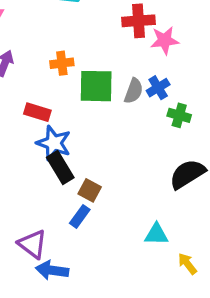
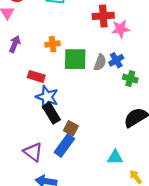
blue rectangle: (80, 216) -> (64, 146), size x1.5
purple triangle: (33, 244) -> (33, 152), moved

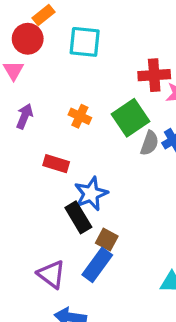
orange cross: (53, 44) -> (80, 116), turned 32
green square: (75, 59) -> (130, 118), moved, turned -35
blue star: (47, 97) -> (91, 194), moved, turned 30

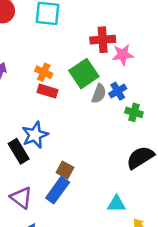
red rectangle: (56, 164) -> (48, 91), moved
blue star: (91, 194) -> (35, 135), moved
black rectangle: (78, 217) -> (19, 151), moved

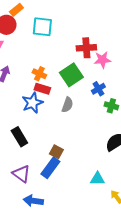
gray semicircle: (99, 94) -> (67, 105), moved
blue star: (35, 135) -> (32, 103), moved

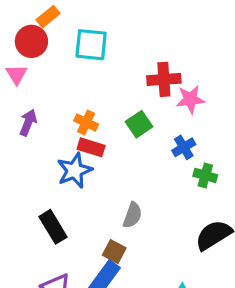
green square: (71, 75) -> (139, 124), size x0.7
gray semicircle: (67, 105) -> (132, 215), moved

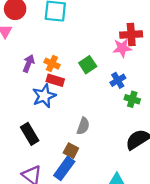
red cross: (164, 79) -> (131, 35), moved
purple arrow: (28, 122) -> (28, 64), moved

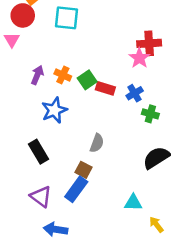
pink star: (122, 48) -> (139, 58), turned -30
green square: (88, 65) -> (87, 80), moved
red rectangle: (55, 80) -> (105, 88), moved

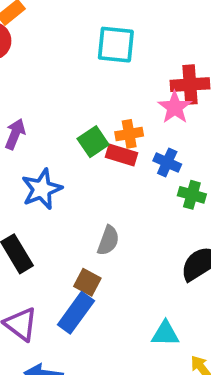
cyan square: (66, 18) -> (116, 45), moved
orange cross: (63, 75) -> (129, 134), moved, turned -35
blue cross: (135, 93) -> (167, 162), turned -35

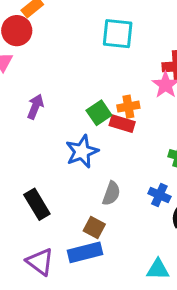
blue cross: (167, 162) -> (159, 195), moved
blue star: (42, 189) -> (82, 152), moved
blue rectangle: (76, 313) -> (85, 252), turned 40

